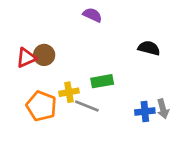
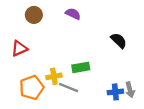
black semicircle: (149, 48) -> (119, 41), turned 30
brown circle: (44, 55) -> (34, 15), moved
orange pentagon: (41, 106) -> (32, 87), turned 30

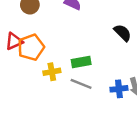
orange pentagon: (32, 87) -> (31, 47), moved
gray line: (68, 87) -> (81, 84), moved

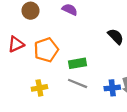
orange pentagon: (31, 47) -> (46, 50), moved
yellow cross: (52, 72) -> (39, 88), moved

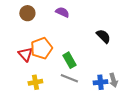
red triangle: (16, 44) -> (25, 54), moved, turned -49
green rectangle: (78, 63) -> (69, 60), turned 70

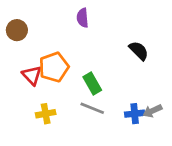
purple semicircle: (62, 12) -> (83, 18), turned -120
brown circle: (27, 13) -> (17, 30), moved
gray arrow: (113, 80) -> (152, 111), turned 80

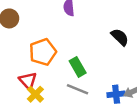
red triangle: (32, 75) -> (28, 81), moved
yellow cross: (46, 114) -> (35, 94), turned -35

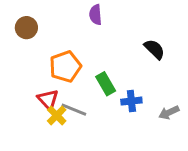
gray line: (78, 89) -> (74, 110), moved
blue cross: (116, 94) -> (131, 101), moved

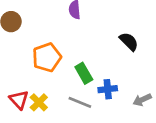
red triangle: (48, 100) -> (19, 100), moved
gray line: (74, 110) -> (80, 102), moved

